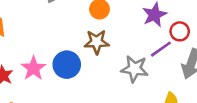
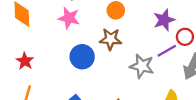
pink star: (33, 68) -> (69, 18), moved, turned -30

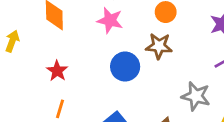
gray star: (142, 66) -> (196, 96), moved

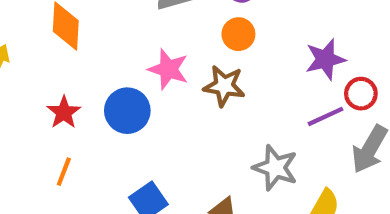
pink star: (110, 20) -> (168, 69), moved
blue circle: (125, 67) -> (127, 111), moved

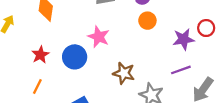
orange circle: (238, 34) -> (147, 21), moved
brown star: (224, 86) -> (124, 73), moved
red circle: (361, 94) -> (206, 28), moved

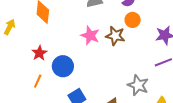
blue circle: (75, 57) -> (63, 66), moved
brown star: (124, 73) -> (115, 36), moved

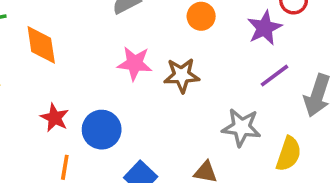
brown star: (115, 36) -> (182, 75), moved

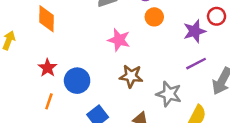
pink star: (135, 63) -> (119, 40), moved
brown star: (182, 75) -> (131, 76), moved

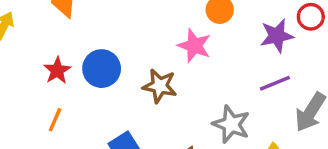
pink star: (119, 40) -> (194, 46), moved
brown star: (131, 76) -> (160, 86), moved
blue circle: (77, 81) -> (102, 69), moved

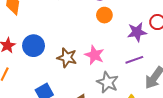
pink star: (194, 46) -> (94, 55), moved

